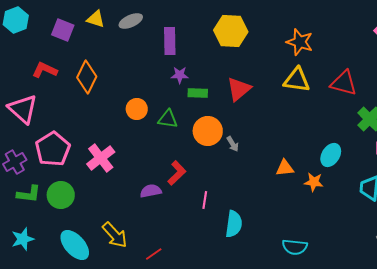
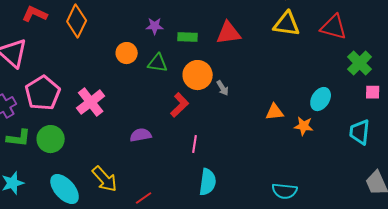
purple star: (180, 75) -> (155, 26), moved
red triangle: (239, 89) -> (229, 33), turned 32
red L-shape: (177, 173) -> (180, 105), moved
cyan semicircle: (234, 224) -> (208, 182), moved

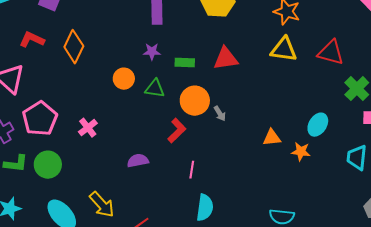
pink cross: (91, 102) -> (88, 128), size x0.7

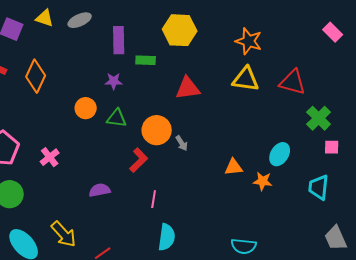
green rectangle: (185, 63) -> (146, 60), moved

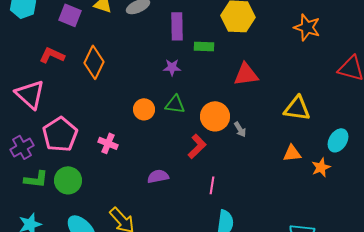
yellow triangle: (246, 79) -> (297, 108), moved
orange circle: (86, 108) -> (144, 109), moved
pink cross: (50, 157) -> (108, 143), turned -30
orange star: (263, 181) -> (321, 167), turned -30

